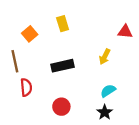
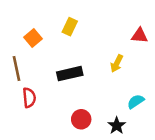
yellow rectangle: (63, 24) -> (70, 27), turned 42
cyan semicircle: (108, 91) -> (136, 101), moved
red circle: (61, 107) -> (81, 119), moved

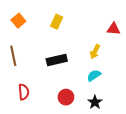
orange square: (33, 38) -> (18, 21), moved
red semicircle: (29, 98) -> (24, 92), moved
cyan semicircle: (136, 101) -> (94, 75), moved

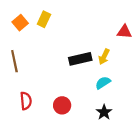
yellow rectangle: (57, 22) -> (44, 19), moved
black rectangle: (57, 60) -> (80, 59), moved
red circle: (66, 97) -> (62, 105), moved

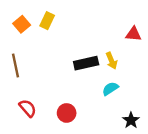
yellow arrow: (104, 57) -> (112, 61), turned -49
red semicircle: (26, 101) -> (28, 108), turned -36
black star: (104, 112) -> (131, 120), moved

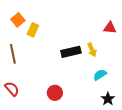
yellow rectangle: (47, 21) -> (33, 30), moved
cyan semicircle: (110, 89) -> (100, 75), moved
red semicircle: (28, 108) -> (12, 89), moved

